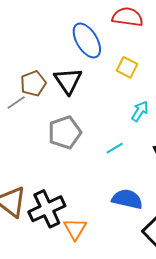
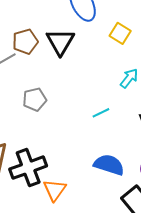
gray pentagon: (65, 132) -> (35, 99), moved, size x0.7

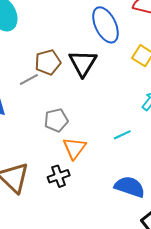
black cross: (28, 168) -> (59, 176), moved, size x0.6
orange triangle: (55, 190) -> (74, 148), moved

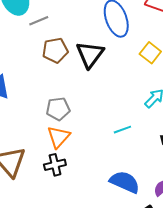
gray line: (29, 79) -> (39, 21), moved
orange triangle: (74, 148) -> (58, 137), moved

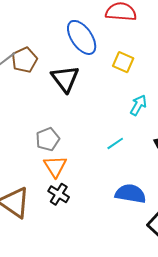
brown pentagon: (55, 50) -> (25, 60), moved
black cross: (55, 165) -> (59, 194), turned -30

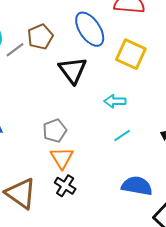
brown pentagon: (25, 60) -> (40, 37), moved
yellow square: (123, 62) -> (131, 54), size x1.4
cyan arrow: (138, 105) -> (115, 101), moved, turned -120

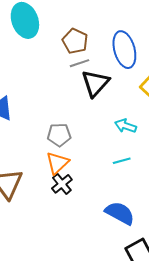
brown pentagon: (40, 37) -> (75, 41), turned 30
gray line: (15, 50) -> (79, 63), moved
black cross: (65, 186) -> (62, 184), moved

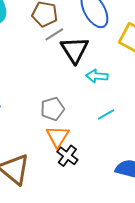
cyan arrow: (126, 126) -> (97, 76), moved
cyan line: (122, 161) -> (106, 114), moved

